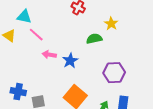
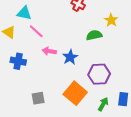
purple hexagon: (114, 73) -> (99, 74), moved
blue cross: (18, 92) -> (18, 61), moved

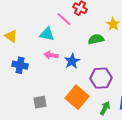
cyan triangle: (24, 13) -> (47, 34), moved
pink line: (36, 31) -> (64, 19), moved

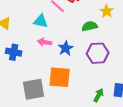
purple hexagon: (101, 78) -> (98, 53), moved
orange square: (77, 97) -> (60, 77), moved, turned -35
gray square: (40, 102) -> (34, 89), size x1.6

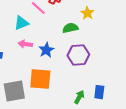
cyan triangle: (41, 21) -> (21, 23), turned -35

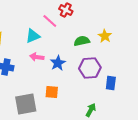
yellow star: (87, 13) -> (105, 36), moved
orange square: (40, 79) -> (52, 92), size x0.6
blue rectangle: (99, 92) -> (111, 83), moved

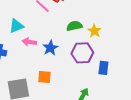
cyan triangle: (33, 36) -> (16, 26), moved
yellow star: (105, 36) -> (94, 31), moved

